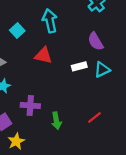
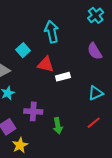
cyan square: (17, 30) -> (23, 50), moved
white rectangle: (79, 66) -> (63, 77), moved
cyan triangle: (102, 70) -> (96, 93), moved

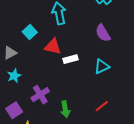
cyan triangle: (96, 93) -> (102, 66), moved
purple cross: (33, 111) -> (40, 95), turned -36

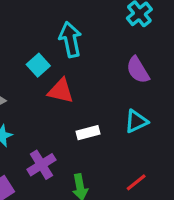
cyan square: (30, 32) -> (38, 65), moved
white rectangle: (70, 59) -> (88, 133), moved

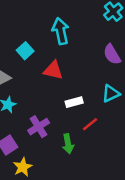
cyan square: (38, 65) -> (25, 51), moved
red line: (136, 182) -> (90, 124), moved

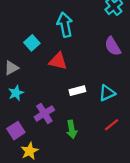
cyan triangle: (111, 94) -> (107, 93), moved
red line: (90, 124) -> (112, 125), moved

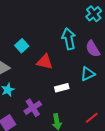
cyan arrow: (65, 25) -> (69, 39), moved
cyan triangle: (107, 93) -> (88, 74), moved

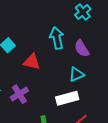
white rectangle: (62, 88) -> (67, 98), moved, size x1.5
purple cross: (33, 108) -> (19, 94), moved

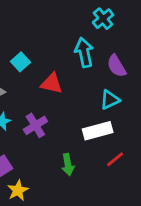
cyan cross: (83, 12) -> (103, 19), moved

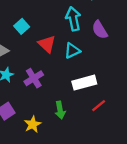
red triangle: (52, 84) -> (47, 44), turned 30
cyan triangle: (110, 100) -> (72, 51), moved
yellow star: (18, 190) -> (33, 124), moved

